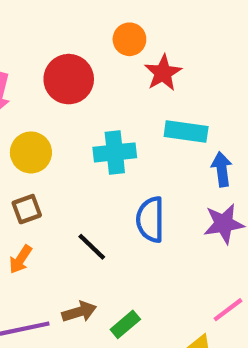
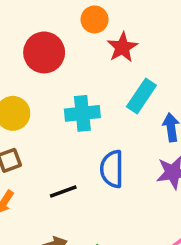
cyan rectangle: (186, 132) -> (141, 96), turned -64
black line: (92, 247) -> (63, 192), turned -64

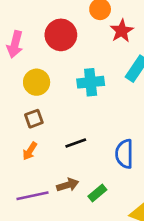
blue semicircle: (112, 169) -> (124, 154), moved

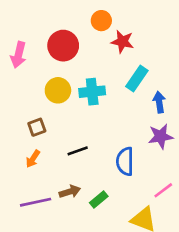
red star: (122, 31) -> (122, 42), turned -30
yellow circle: (37, 82) -> (58, 90), moved

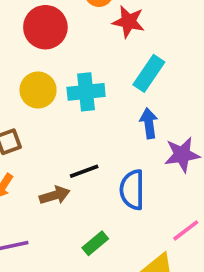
blue arrow: (159, 102) -> (149, 123), moved
black line: (78, 151) -> (84, 171), moved
brown arrow: (70, 192) -> (55, 195), moved

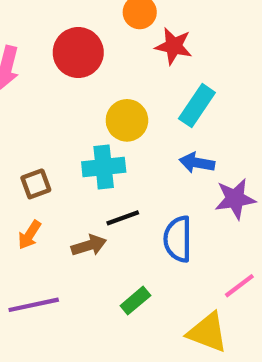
yellow circle: (38, 90) -> (127, 120), moved
cyan cross: (86, 92) -> (104, 167), moved
blue arrow: (149, 123) -> (197, 163), turned -72

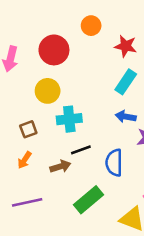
red star: (174, 46) -> (126, 46), moved
yellow circle: (127, 120) -> (48, 91), moved
green rectangle: (135, 301) -> (89, 200), size x1.6

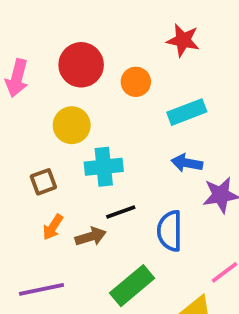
orange circle: (91, 26) -> (136, 82), moved
red star: (126, 46) -> (183, 40), moved
cyan rectangle: (126, 82) -> (187, 112), turned 35
orange arrow: (24, 160) -> (53, 227), moved

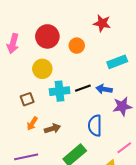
cyan rectangle: (187, 112) -> (117, 62), moved
black line: (121, 212) -> (83, 88), moved

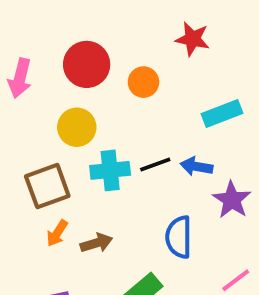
brown square: (27, 99) -> (47, 186), size x1.6
purple star: (122, 106) -> (232, 200), turned -30

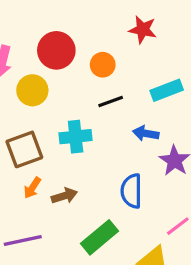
yellow circle: (77, 127) -> (32, 90), moved
black line: (155, 164) -> (111, 101), moved

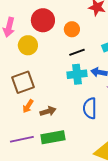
cyan cross: (76, 137) -> (77, 74), moved
green rectangle: (99, 237) -> (53, 137), moved, turned 30

